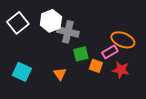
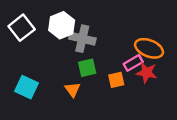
green square: (81, 54) -> (87, 68), moved
orange square: (96, 66) -> (116, 80), turned -32
red star: (121, 70) -> (147, 73), moved

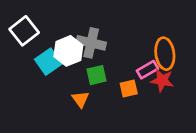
white hexagon: (62, 25) -> (68, 51), moved
orange ellipse: (149, 48) -> (165, 54), turned 60
cyan square: (26, 87) -> (48, 62), moved, turned 30

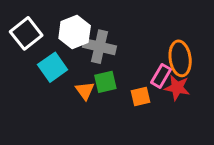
white hexagon: (68, 51) -> (75, 32), moved
pink rectangle: (147, 70) -> (161, 76), turned -30
orange triangle: (80, 99) -> (85, 91), moved

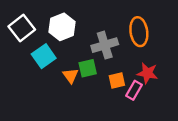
gray cross: (99, 47) -> (105, 45), moved, turned -30
orange ellipse: (180, 58) -> (139, 32), moved
pink rectangle: (161, 76) -> (134, 90), moved

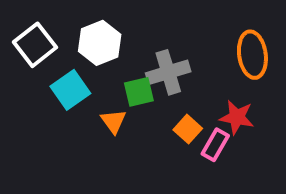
orange ellipse: (139, 32) -> (252, 55), moved
green square: (88, 68) -> (139, 92), moved
orange square: (117, 80) -> (188, 129), turned -35

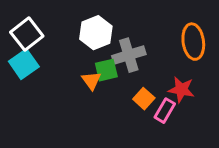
white hexagon: (100, 43) -> (96, 33), moved
cyan square: (70, 90) -> (24, 64), moved
orange triangle: (113, 121) -> (91, 81), moved

